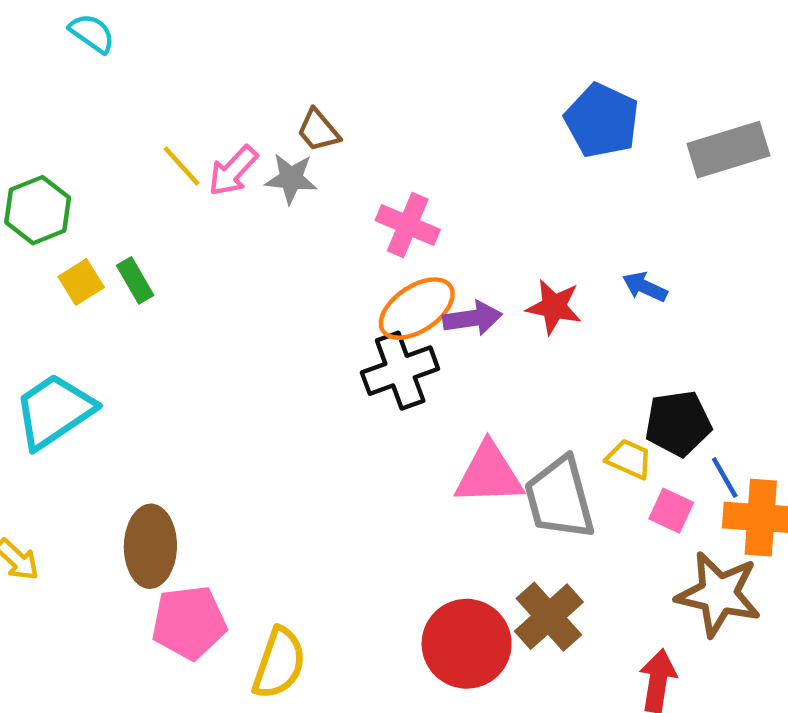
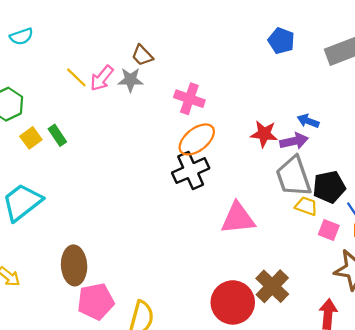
cyan semicircle: (92, 33) -> (21, 36), moved, turned 130
blue pentagon: (602, 121) -> (281, 41), size x0.7
purple arrow: (472, 318) -> (294, 141), moved
gray trapezoid: (560, 498) -> (294, 176), moved

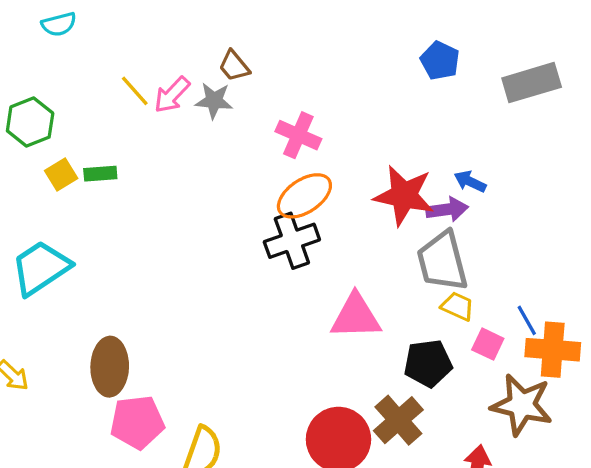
red star: (264, 134) -> (404, 195), size x1.5
green rectangle: (57, 135) -> (100, 174), turned -65
black pentagon: (329, 187) -> (428, 363), moved

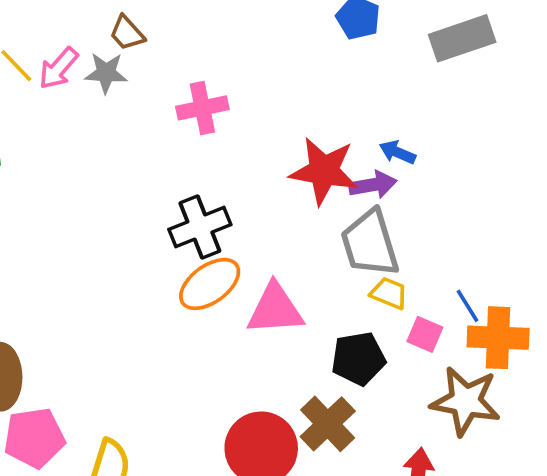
pink cross: (298, 135) -> (202, 108), turned -33
orange ellipse: (304, 196) -> (210, 284), moved

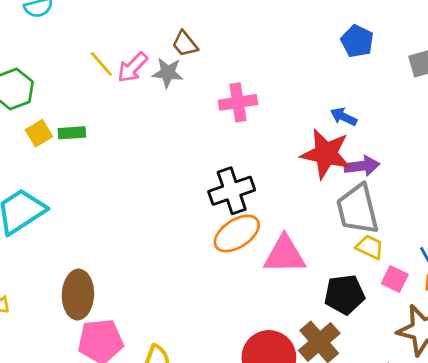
blue arrow: (397, 152) -> (344, 117), moved

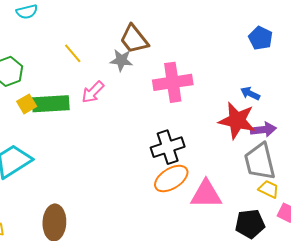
brown trapezoid: (185, 44) -> (134, 39), size x1.5
pink arrow: (133, 67) -> (93, 92), moved
pink cross: (238, 102) -> (173, 82), size x1.4
green rectangle: (72, 133) -> (51, 104), size x1.8

